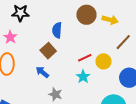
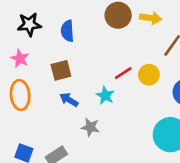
blue semicircle: (57, 30) -> (67, 31), moved
brown square: (48, 51) -> (61, 70), moved, turned 35
cyan star: (83, 77) -> (105, 96), moved

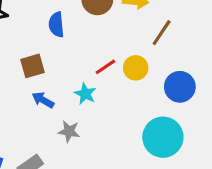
blue semicircle: (67, 31) -> (56, 25), moved

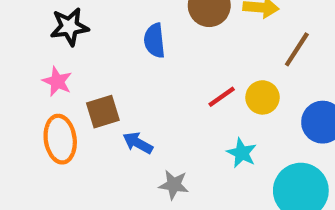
brown square: (32, 66) -> (103, 112), moved
cyan star: (85, 94) -> (242, 153), moved

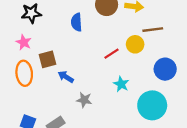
brown line: (297, 49) -> (153, 30), turned 48
yellow circle: (262, 97) -> (135, 44), moved

